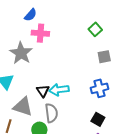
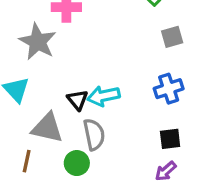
black square: (98, 119) -> (170, 139), turned -32

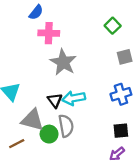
gray star: (38, 42) -> (63, 62), moved
brown line: (27, 161) -> (17, 144), turned 49
green circle: (77, 163) -> (49, 134), moved

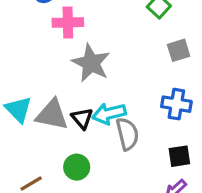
blue cross: (121, 94) -> (176, 104), turned 30
gray triangle: (32, 120) -> (52, 115), moved
gray semicircle: (66, 126) -> (127, 134), moved

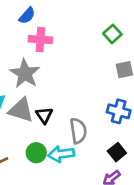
gray star: (91, 63) -> (25, 74), moved
cyan arrow: (109, 114) -> (61, 154), moved
black square: (179, 156) -> (117, 152), turned -36

